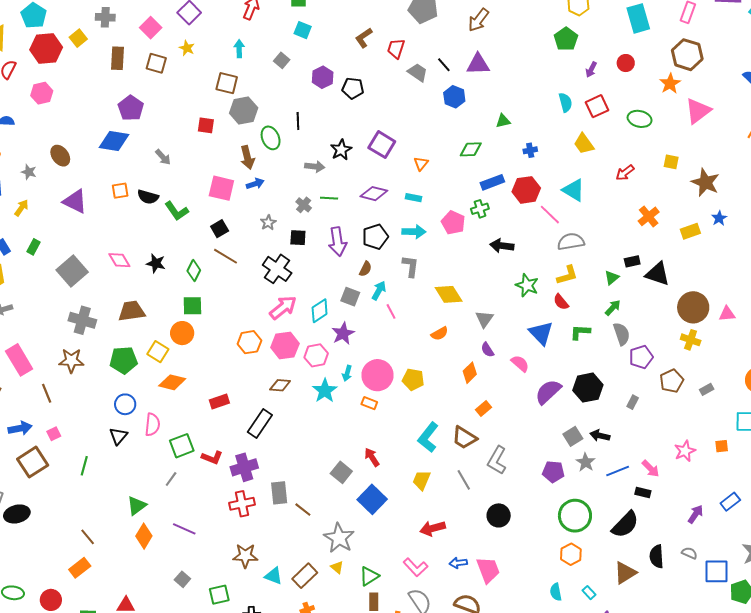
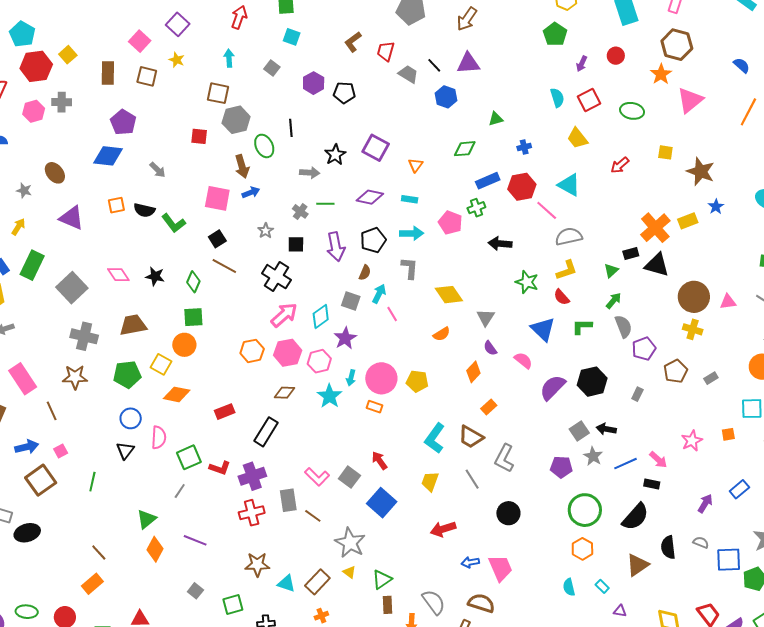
gray cross: (105, 17) -> (62, 102), moved
orange cross: (649, 216) -> (655, 228), moved, size x1.4
green rectangle: (33, 247) -> (32, 265), size x1.8
pink L-shape: (415, 567) -> (317, 477), moved

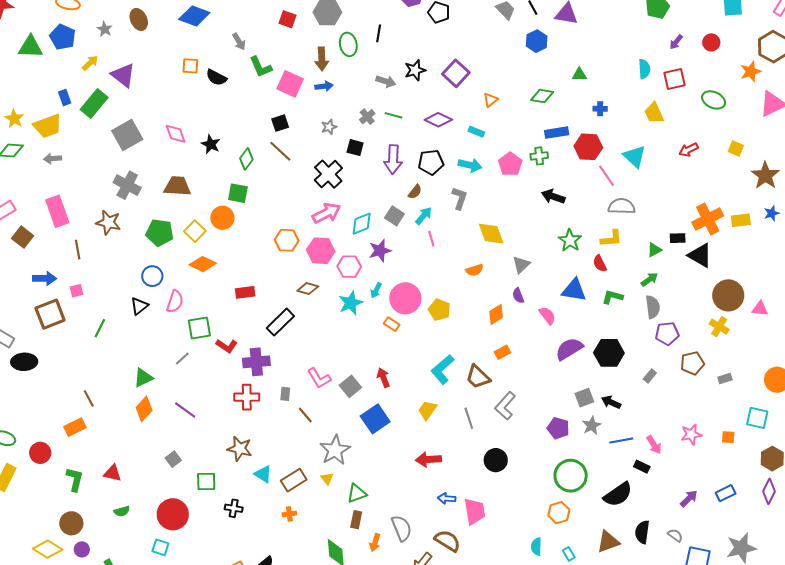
purple triangle: (72, 218) -> (123, 75), moved
green L-shape: (173, 223) -> (261, 67), moved
blue triangle: (543, 329) -> (574, 290), turned -48
gray rectangle: (288, 500) -> (285, 394), size x0.6

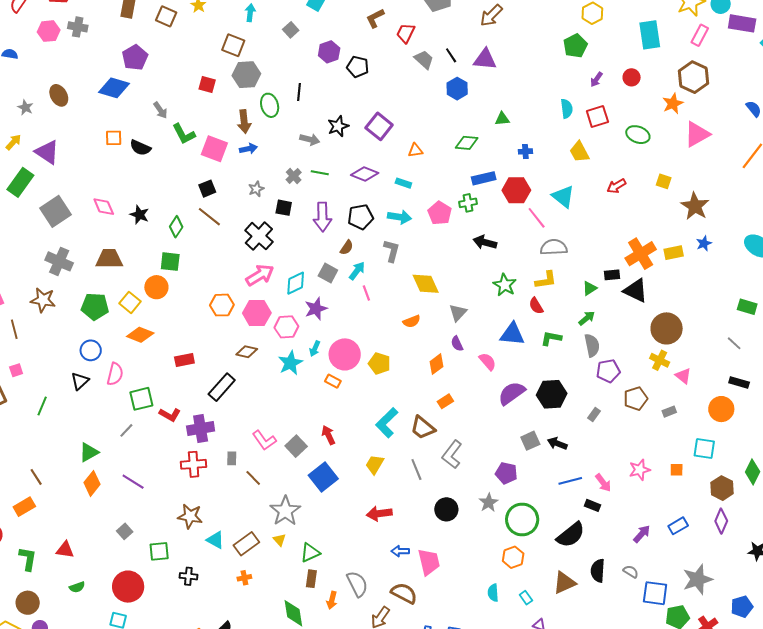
orange triangle: (490, 100) -> (415, 150), turned 35
pink triangle: (760, 309) -> (683, 376), moved, turned 36
gray star: (592, 425) -> (489, 503), moved

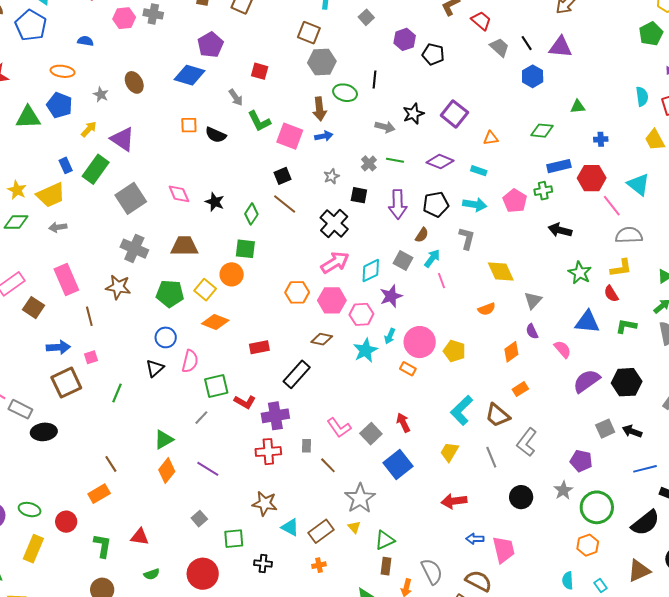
red trapezoid: (406, 33) -> (481, 21), turned 105
red square: (207, 85) -> (260, 71), moved
green ellipse: (270, 105) -> (345, 93), turned -60

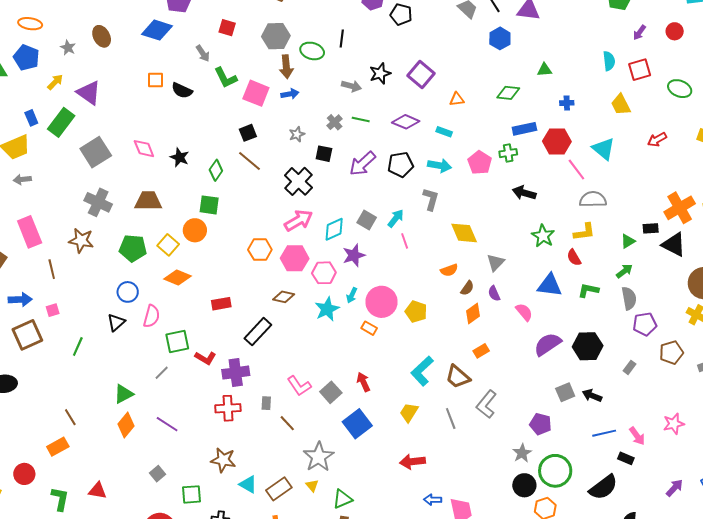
gray hexagon: (322, 62) -> (276, 36), moved
purple arrow: (398, 204) -> (362, 164), turned 48
brown semicircle: (422, 235) -> (467, 288), moved
black circle: (521, 497) -> (524, 485), moved

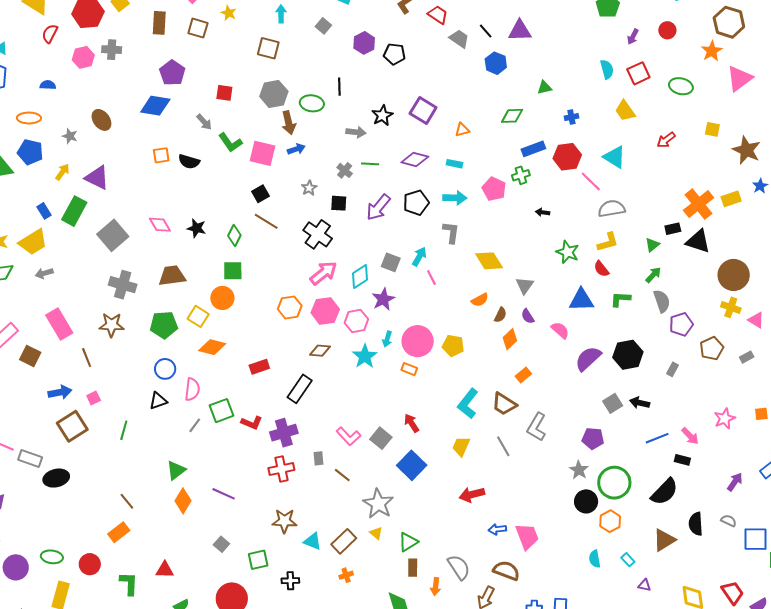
black arrow: (524, 193) -> (543, 212), size x0.6
black triangle: (116, 322) -> (158, 401), turned 30
gray line: (162, 373) -> (195, 425), moved

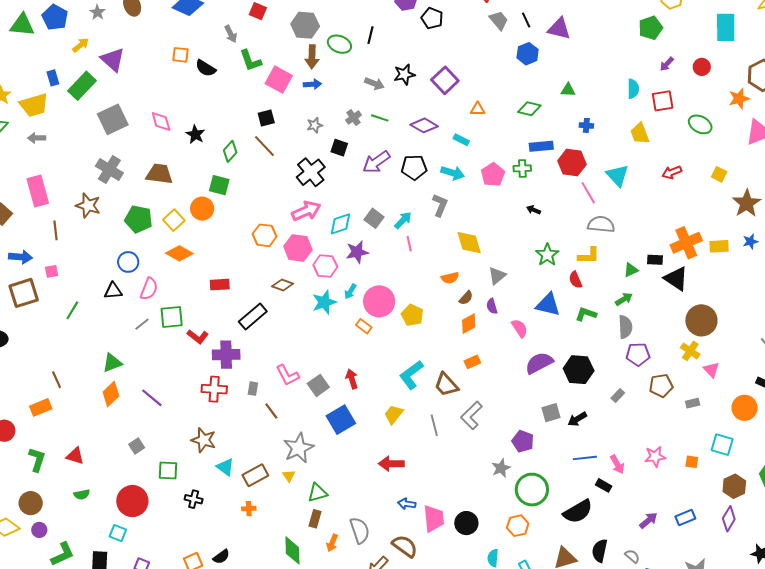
black arrow: (640, 403) -> (577, 419), turned -60
black circle: (586, 501) -> (466, 523), moved

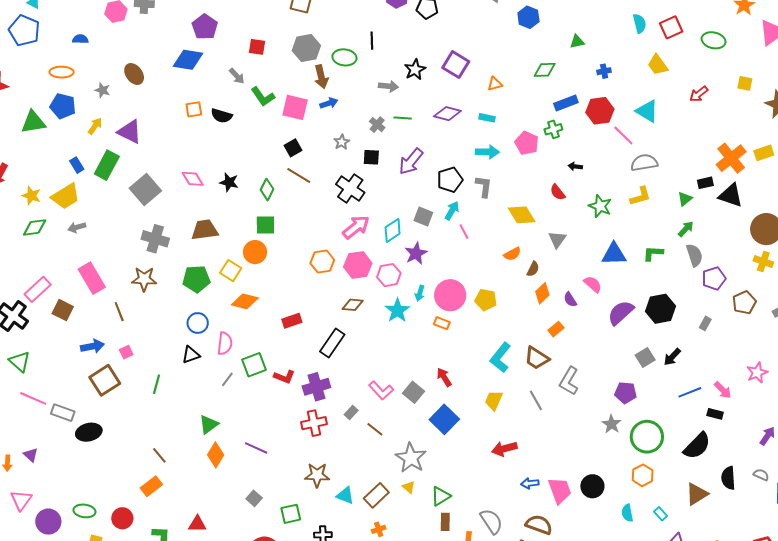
black pentagon: (414, 167) -> (450, 180), moved
red semicircle: (575, 280) -> (558, 192), moved
purple semicircle: (492, 306) -> (570, 300), moved
gray rectangle: (253, 389) -> (351, 412), turned 48

